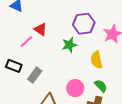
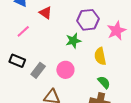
red triangle: (40, 29) -> (46, 13), moved
pink line: (27, 41) -> (23, 31), moved
pink circle: (75, 88) -> (65, 70), moved

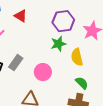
green star: (73, 41) -> (58, 44), moved
gray rectangle: (38, 70) -> (16, 63), moved

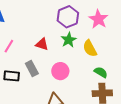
red triangle: (21, 16) -> (42, 44), moved
gray rectangle: (16, 63) -> (32, 69), turned -49

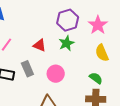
yellow semicircle: (90, 48) -> (102, 53), moved

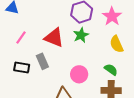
red triangle: (40, 45) -> (54, 38), size x1.5
pink circle: (56, 74) -> (79, 74), moved

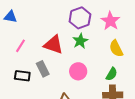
green semicircle: (111, 70) -> (112, 74), turned 88
pink circle: (79, 74) -> (78, 71), moved

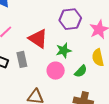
green star: (80, 41) -> (64, 50), moved
green semicircle: (112, 74) -> (81, 71), moved

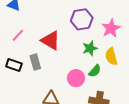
green star: (64, 50) -> (90, 48), moved
pink circle: (56, 71) -> (76, 78), moved

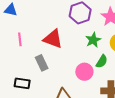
pink line: (18, 35) -> (20, 39), turned -40
black rectangle: (14, 65) -> (22, 83), moved

